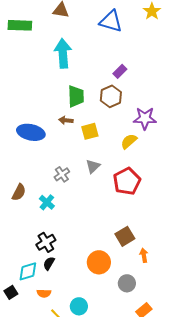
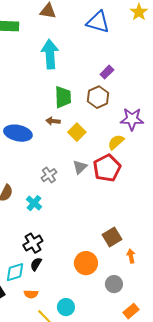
yellow square: (90, 131) -> (77, 132), turned -30
red pentagon: (127, 181) -> (107, 168), moved

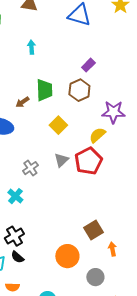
cyan arrow: (50, 54) -> (31, 47), size x0.5
brown arrow: (53, 121) -> (22, 102), moved, turned -40
black semicircle: (36, 264) -> (17, 257), turned -80

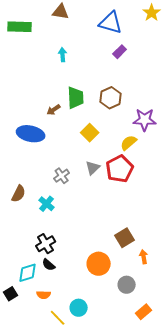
purple rectangle: (88, 65) -> (120, 52), moved

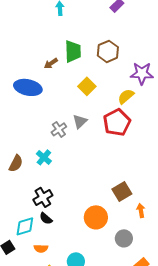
gray triangle: (93, 168) -> (80, 121), moved
brown semicircle: (19, 194) -> (16, 163), moved

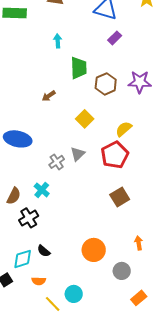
green trapezoid: (73, 51) -> (79, 68), moved
purple star: (142, 73) -> (140, 82), moved
blue ellipse: (28, 87) -> (18, 139), moved
brown square: (122, 191) -> (120, 197), moved
black cross: (43, 197) -> (29, 218), moved

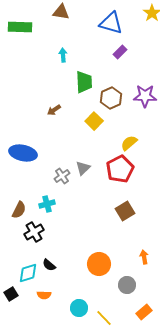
yellow square: (85, 119) -> (94, 121), moved
cyan cross: (42, 190) -> (47, 204), turned 35
yellow line: (53, 304) -> (104, 318), moved

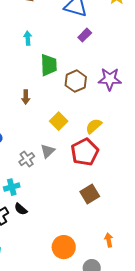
brown arrow: (54, 110) -> (26, 97), moved, turned -56
yellow square: (94, 121) -> (59, 121), moved
black semicircle: (49, 265) -> (21, 209), moved

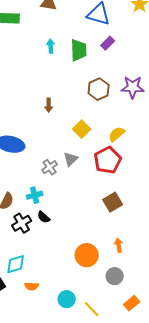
green trapezoid: (49, 65) -> (79, 50), moved
orange arrow: (109, 240) -> (119, 245), moved

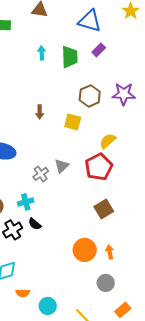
yellow square: (82, 129) -> (73, 122), moved, turned -30
orange circle: (87, 255) -> (85, 250), moved
cyan circle: (67, 299) -> (48, 306), moved

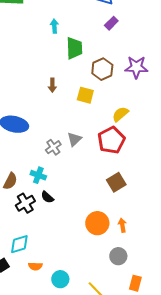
green trapezoid: (70, 57) -> (74, 48), moved
cyan cross: (26, 202) -> (38, 175), turned 35
orange rectangle: (123, 310) -> (135, 283), turned -35

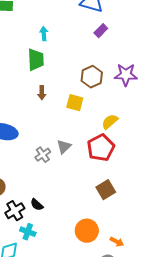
green trapezoid: (74, 48) -> (36, 60), moved
cyan cross: (38, 175) -> (28, 232), moved
orange arrow: (122, 225) -> (117, 242), moved, turned 128

